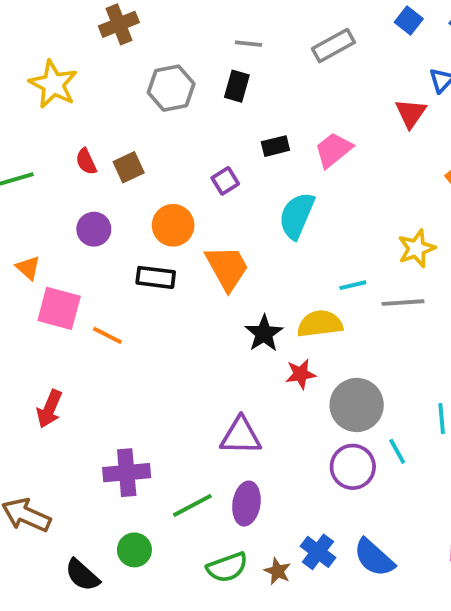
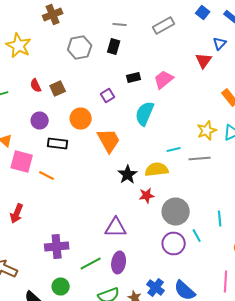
black rectangle: (156, 277) -> (58, 144), moved

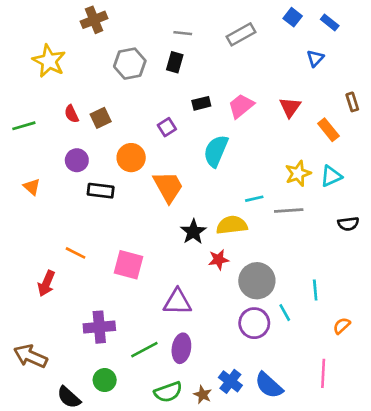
red triangle: (204, 60) -> (290, 107), moved
pink square: (22, 162) -> (128, 265), moved
orange line: (47, 176) -> (75, 253), moved

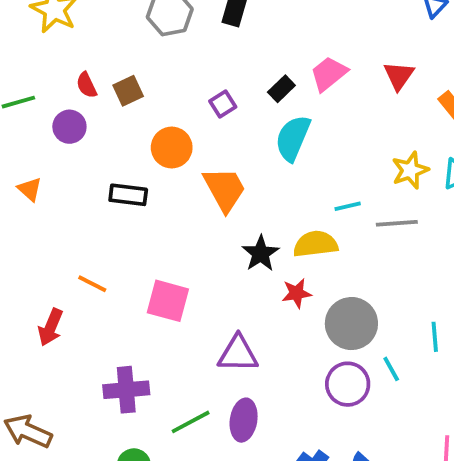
black rectangle: (201, 103) -> (281, 89), moved, turned -30
purple circle: (77, 160) -> (69, 127), moved

